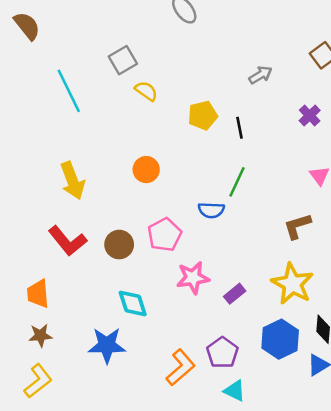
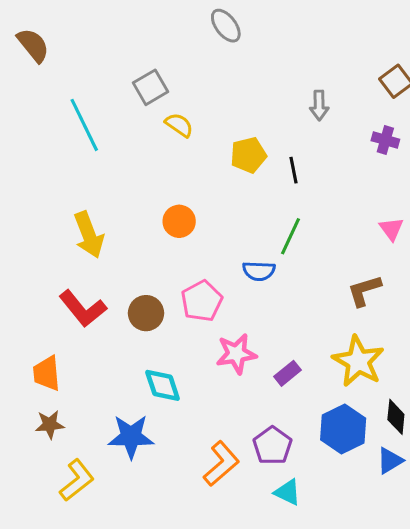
gray arrow: (260, 75) -> (319, 105), turned 120
purple cross: (310, 115) -> (385, 140), moved, turned -30
yellow L-shape: (38, 381) -> (77, 480), moved

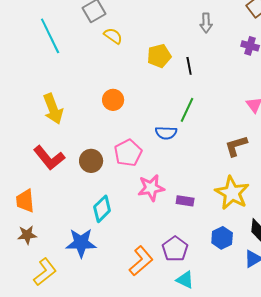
purple rectangle: (288, 373) -> (185, 201), turned 48
cyan diamond: (163, 385) -> (102, 209), turned 64
blue hexagon: (343, 429) -> (222, 238), size x0.7

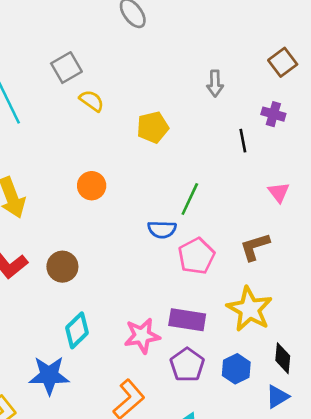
black line: (189, 66) -> (243, 141), moved
pink pentagon: (128, 153) -> (196, 256), moved
pink star: (151, 188) -> (142, 336), moved
purple rectangle: (185, 201) -> (187, 320), size x1.5
purple pentagon: (175, 249) -> (187, 365), moved

